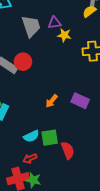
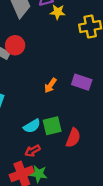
red semicircle: (68, 150) -> (73, 138), turned 48

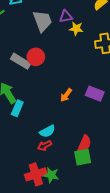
green square: (52, 126) -> (83, 157), moved
red arrow: (33, 151) -> (45, 146), moved

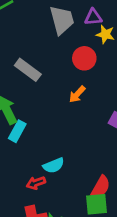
red circle: (36, 57) -> (84, 58), moved
orange arrow: (66, 95) -> (77, 94), moved
red arrow: (45, 146) -> (36, 183), moved

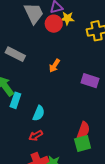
red circle: (84, 58) -> (54, 24), moved
cyan semicircle: (54, 165) -> (39, 113), moved, turned -35

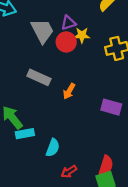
gray rectangle: (15, 54) -> (39, 77), moved
cyan rectangle: (15, 100) -> (25, 134), turned 63
red arrow: (36, 136) -> (69, 172), moved

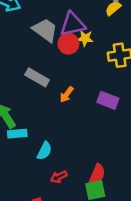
purple triangle: (68, 23) -> (73, 24), size x1.6
gray trapezoid: (42, 31) -> (45, 30), turned -32
purple rectangle: (111, 107) -> (108, 100), moved

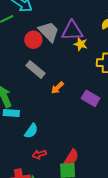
red circle: (68, 44) -> (33, 40), moved

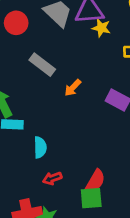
red circle: (33, 40) -> (16, 23), moved
cyan semicircle: (31, 131) -> (40, 147), turned -35

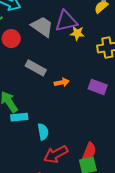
orange arrow: (73, 88) -> (62, 82), turned -136
red arrow: (52, 178) -> (56, 154), size x1.6

